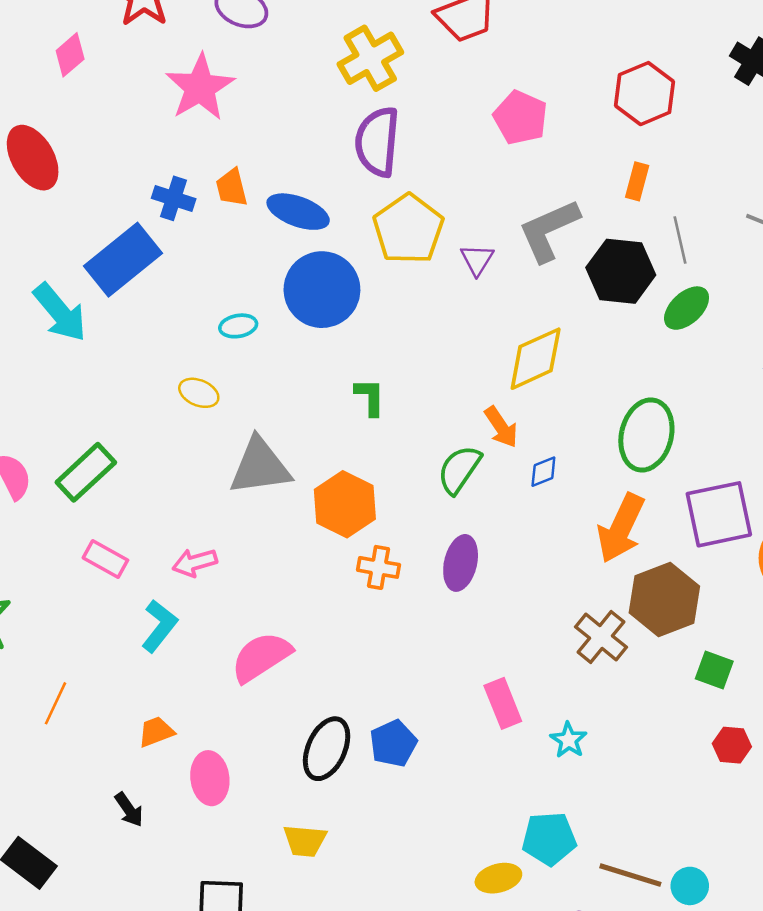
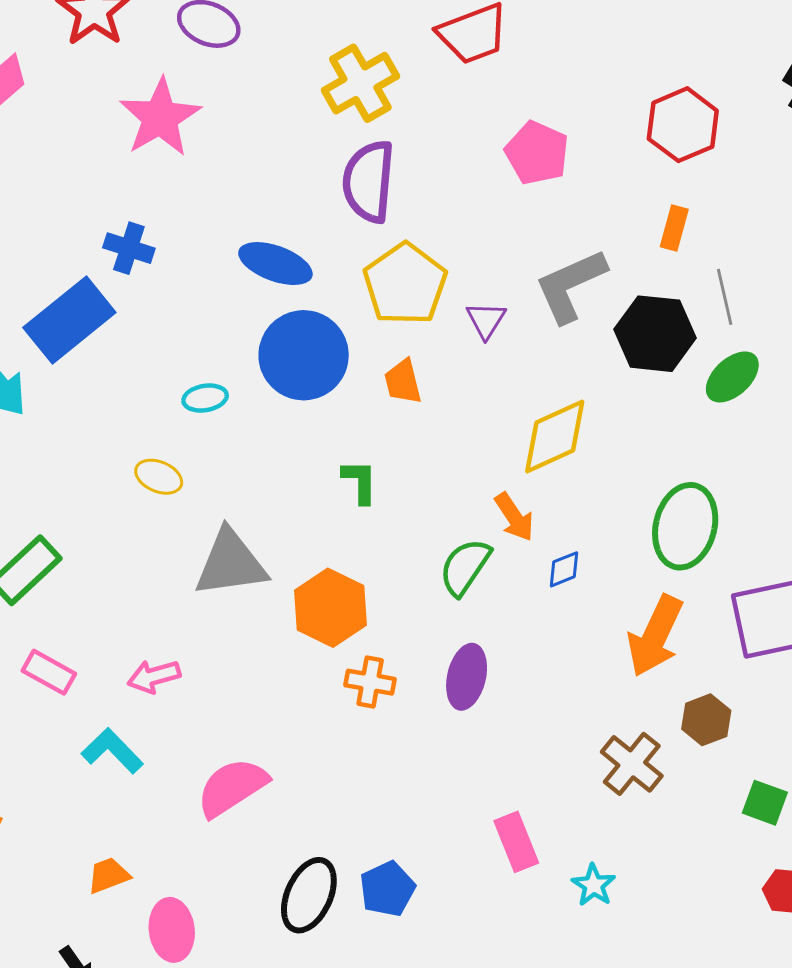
orange trapezoid: (232, 188) -> (403, 382), moved
brown hexagon: (664, 600) -> (706, 720), size x0.6
cyan L-shape: (159, 626) -> (112, 751), turned -82

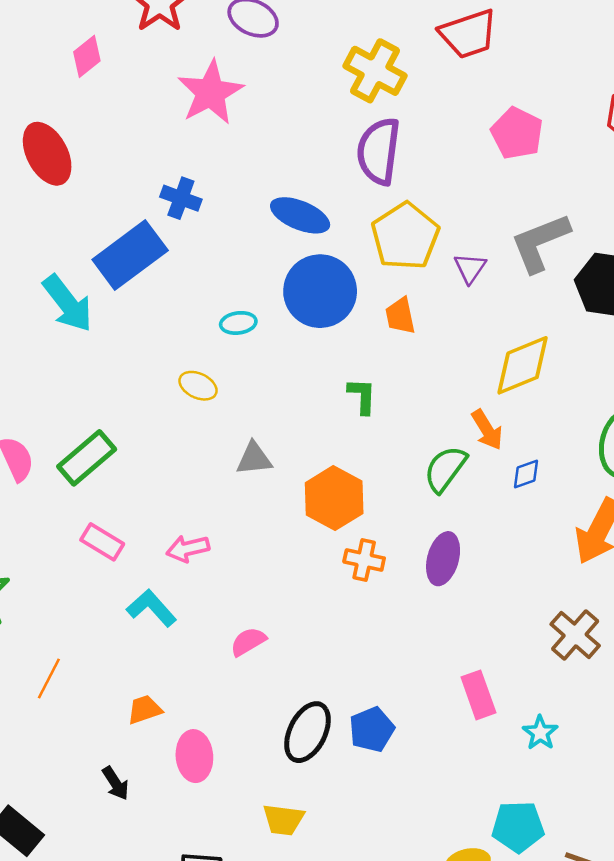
yellow cross: (360, 83) -> (375, 71), turned -34
gray triangle: (231, 563) -> (254, 459), size x0.6
pink semicircle: (232, 787) -> (248, 642), size x0.6

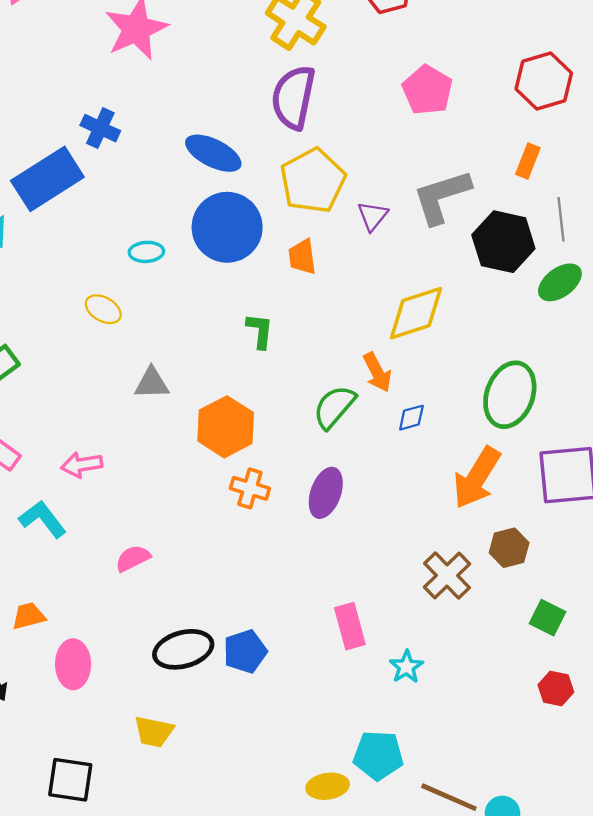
black ellipse: (307, 732) -> (183, 649), turned 44

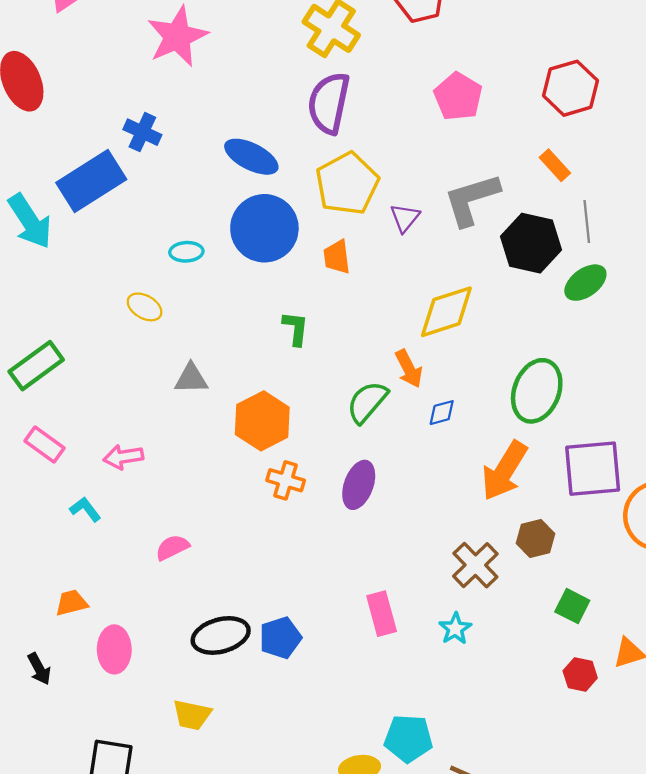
orange rectangle: (528, 161) -> (555, 165), turned -64
cyan L-shape: (43, 519) -> (85, 509), size x0.7
cyan star: (406, 667) -> (455, 629), moved

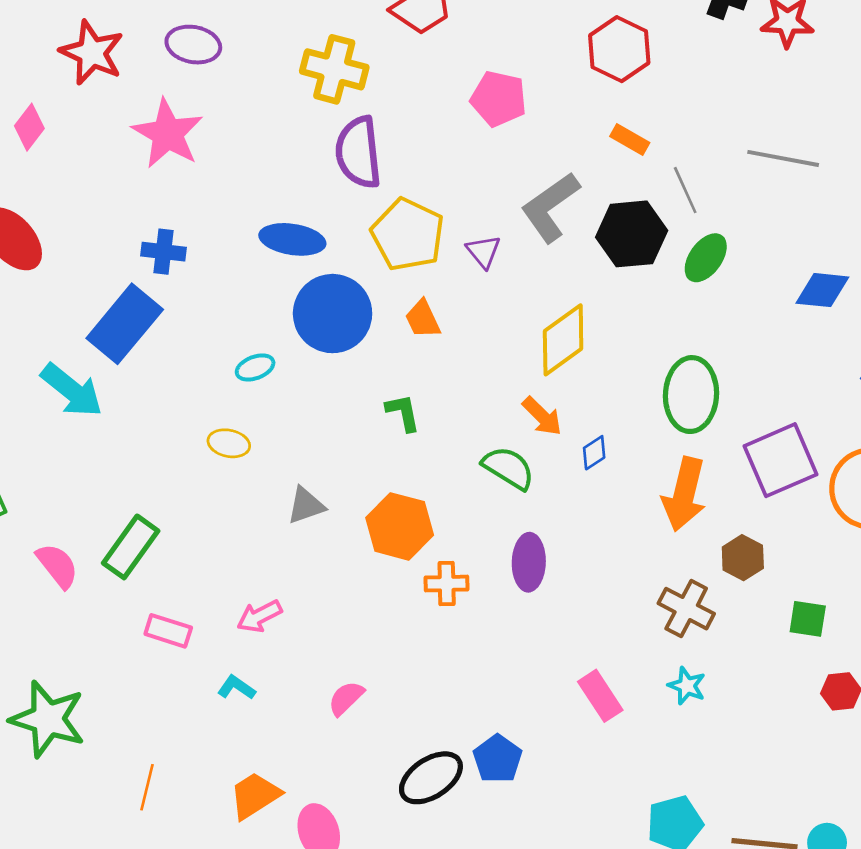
green semicircle: (367, 402) -> (508, 468), turned 99
orange trapezoid: (71, 603) -> (255, 796), size x1.4

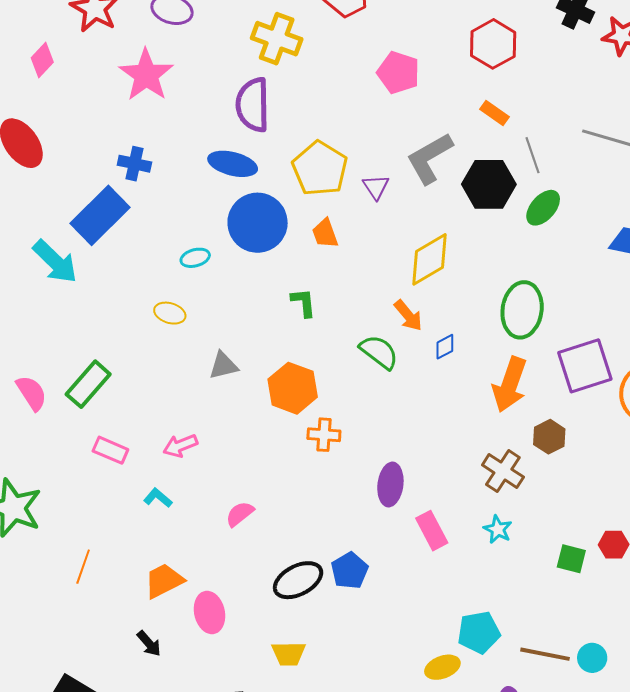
purple semicircle: (358, 152) -> (253, 105), moved
purple ellipse: (529, 562) -> (390, 485), moved
green square: (808, 619) -> (571, 559), moved

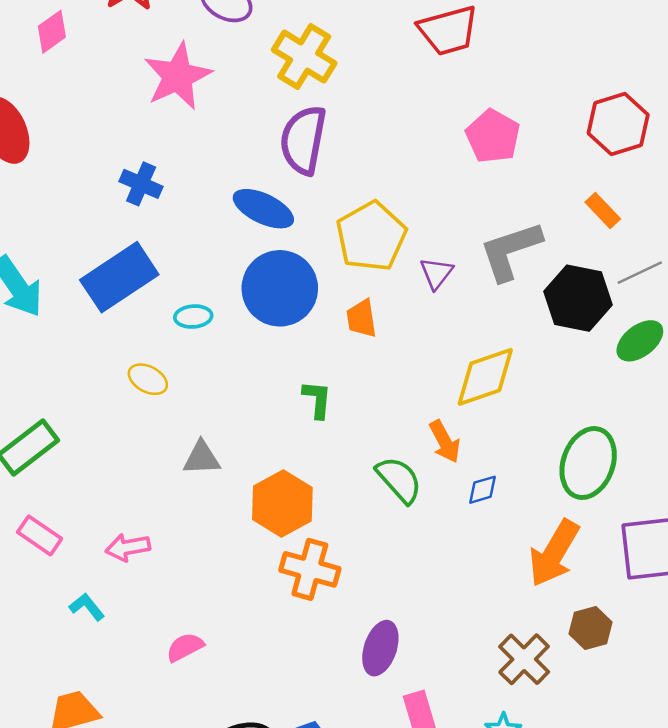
yellow cross: (277, 39) -> (304, 57), moved
gray line: (533, 155) -> (640, 273), turned 72
blue rectangle: (100, 215) -> (119, 277), moved
orange cross: (324, 435) -> (310, 569), size x1.4

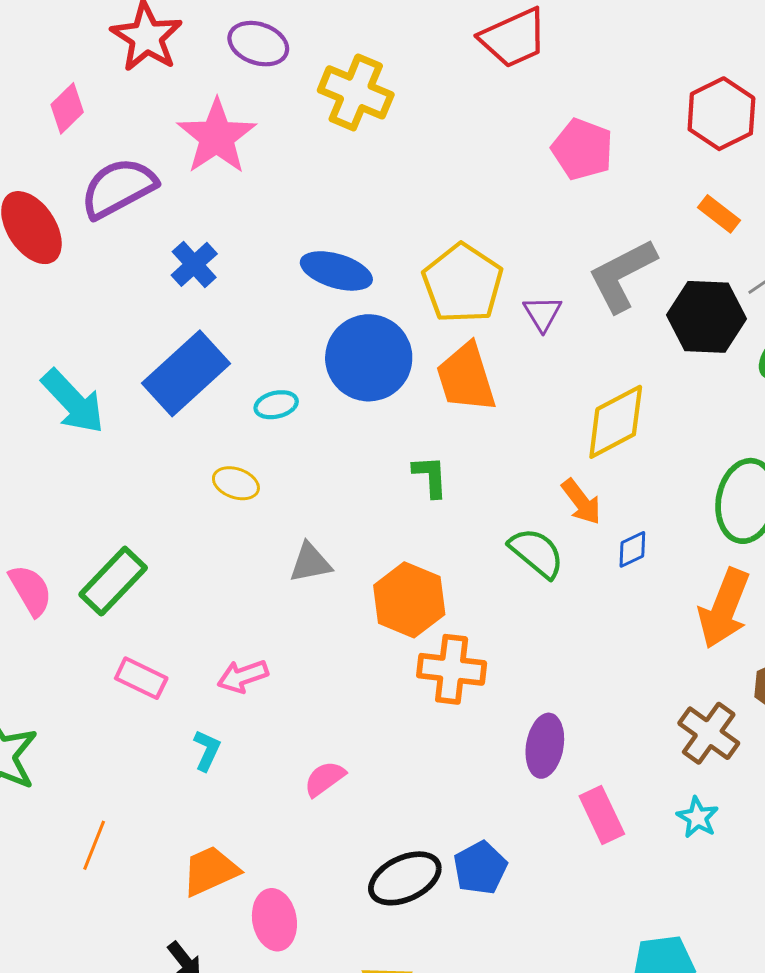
purple semicircle: (303, 140) -> (118, 188), moved, turned 60
blue cross: (141, 184) -> (194, 264), turned 33
orange trapezoid: (361, 319) -> (466, 378), size x1.6
cyan L-shape: (87, 607) -> (207, 750), turned 72

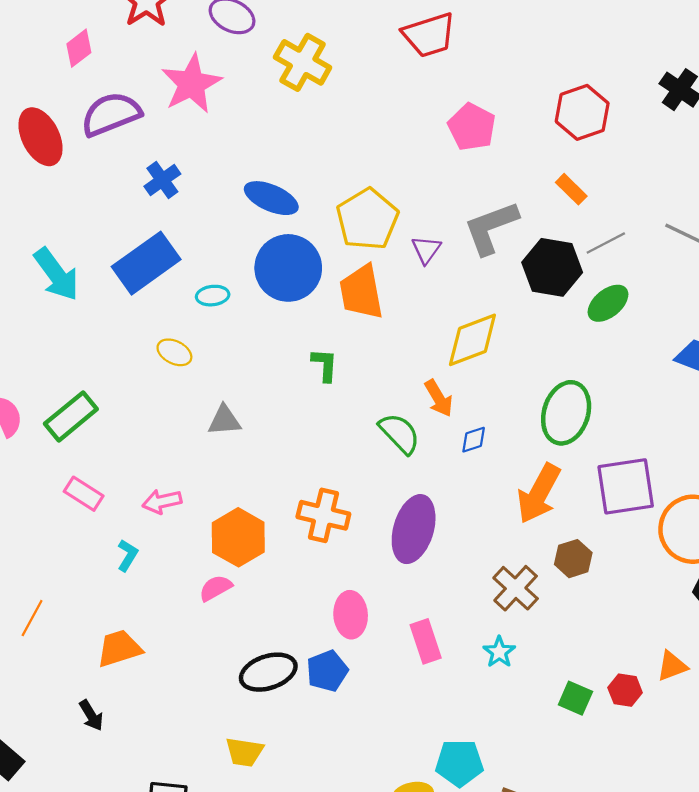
orange hexagon: (409, 600) -> (238, 537), moved
purple ellipse: (545, 746) -> (414, 529), moved, size x1.4
pink ellipse: (274, 920) -> (351, 615), moved

